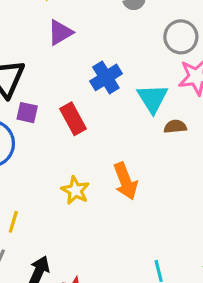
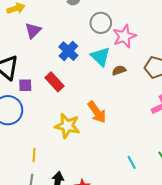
gray circle: (181, 37) -> (101, 23), moved
yellow star: (75, 190) -> (67, 126), size x1.4

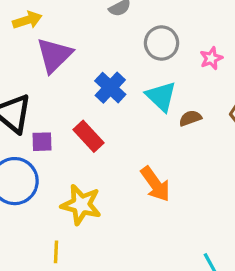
purple triangle: (33, 31) -> (54, 55), size x1.4
pink star: (124, 36) -> (211, 58), moved, size x0.6
yellow star: (67, 126) -> (81, 205), moved

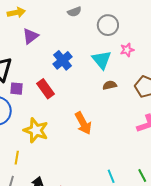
gray circle: (162, 43) -> (108, 25), moved
purple triangle: (54, 55) -> (30, 36), size x0.7
cyan triangle: (161, 96) -> (102, 60), moved

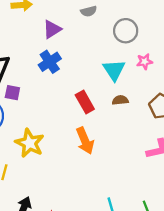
purple triangle: (30, 36) -> (52, 29), moved
blue cross: (63, 60) -> (50, 62), moved
red rectangle: (45, 89) -> (85, 102), moved

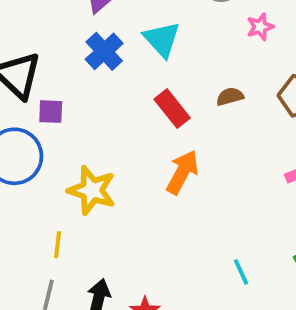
cyan triangle: (114, 70) -> (162, 39), moved
orange arrow: (85, 141) -> (182, 172), turned -120

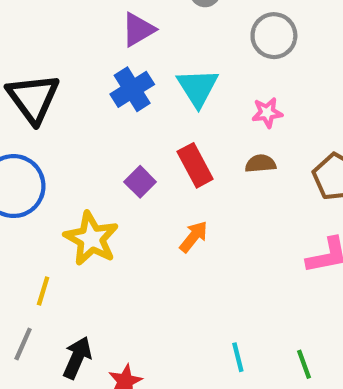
pink star: (260, 27) -> (267, 113), moved
purple square: (51, 112) -> (140, 182), moved, turned 32
orange arrow: (182, 172) -> (194, 237), size x0.7

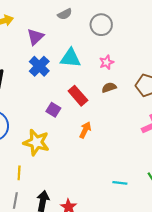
cyan triangle: (198, 88) -> (70, 58), turned -40
cyan line: (238, 357) -> (120, 183), turned -56

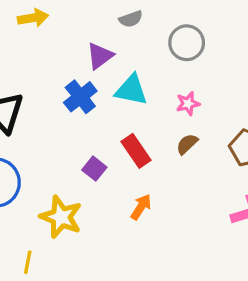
purple triangle: (35, 37) -> (100, 56), moved
brown semicircle: (109, 88) -> (187, 144), turned -32

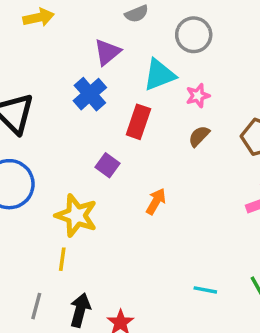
cyan triangle: (131, 90) -> (159, 75), moved, turned -30
red rectangle: (136, 151) -> (138, 122), moved, turned 56
yellow line: (28, 262) -> (62, 259), moved

